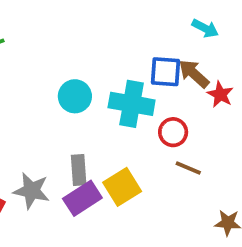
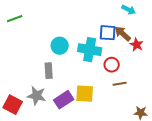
brown line: (188, 168) -> (120, 84), turned -32
gray rectangle: (79, 170) -> (49, 71), moved
yellow square: (122, 187) -> (85, 94), turned 36

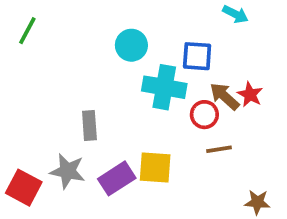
green line: (15, 19) -> (27, 31), turned -42
brown arrow: (123, 34) -> (224, 96), moved
red star: (137, 45) -> (250, 94), moved
cyan circle: (60, 46) -> (131, 45), moved

